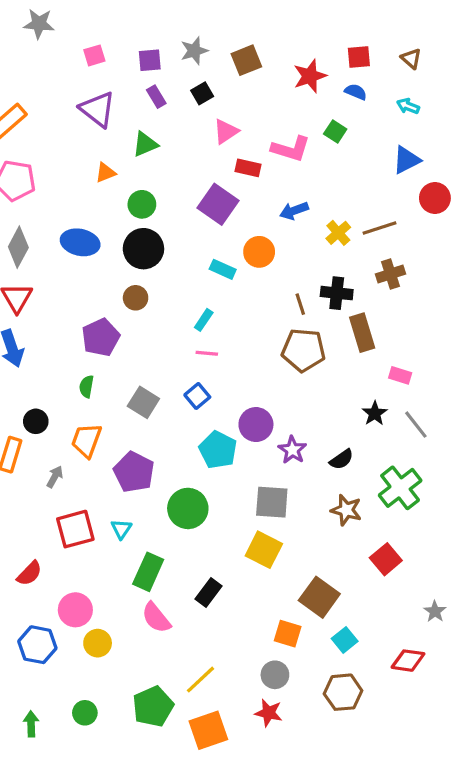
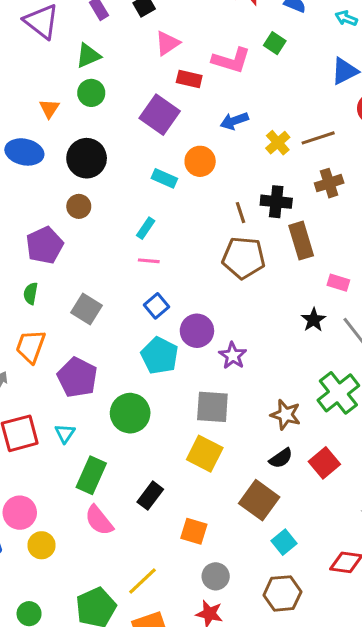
orange triangle: (105, 173) -> (49, 108), moved, turned -35
green circle: (142, 204) -> (91, 93), moved
blue square: (197, 396) -> (157, 306), moved
black semicircle: (341, 459) -> (281, 458), moved
orange square: (288, 634) -> (194, 531), moved

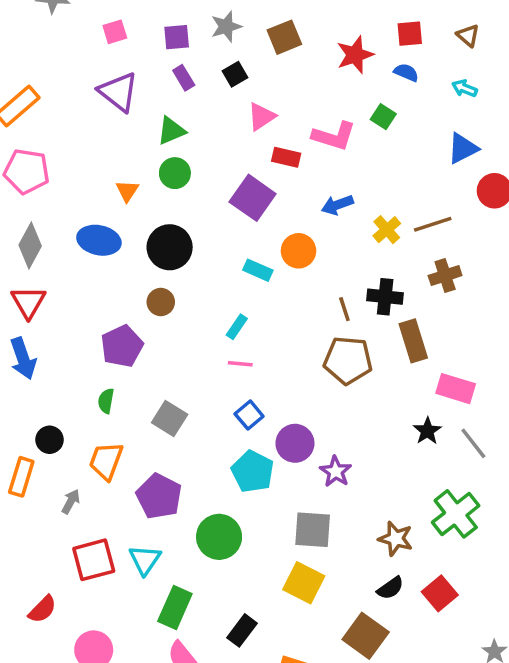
pink rectangle: (338, 283) -> (456, 389), size x1.5
cyan triangle: (65, 433) -> (145, 560), size x1.4

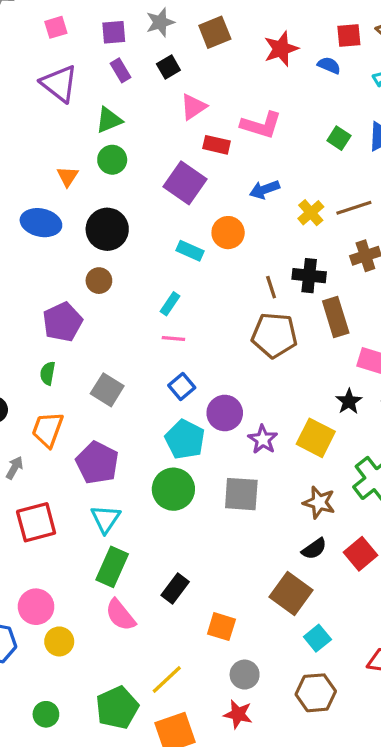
red square: (410, 34) -> (349, 36), moved
green square: (383, 117) -> (339, 138), moved
green circle: (219, 537) -> (173, 489), moved
cyan triangle: (145, 560) -> (106, 519), moved
yellow square: (304, 583) -> (316, 438), moved

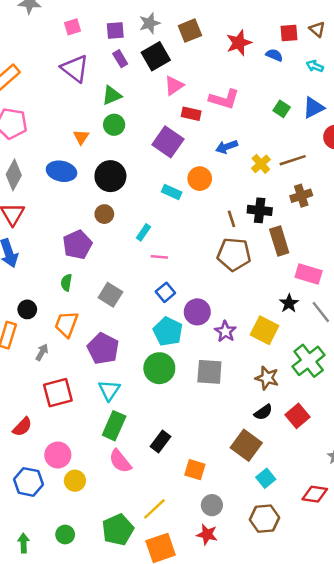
black square: (168, 67) -> (156, 56), size x1.6
cyan rectangle: (170, 304) -> (143, 232), moved

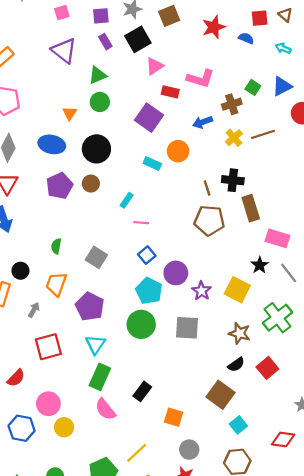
brown cross: (301, 196) -> (232, 104), moved
purple pentagon: (77, 245) -> (60, 186), moved

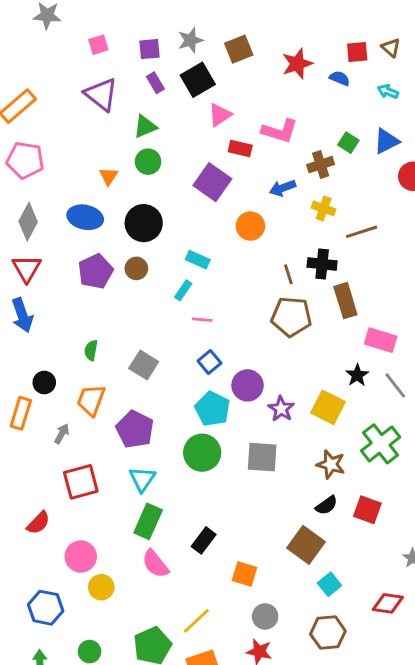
brown line: (263, 134) -> (362, 232), moved
yellow cross: (234, 138) -> (324, 208), turned -30
cyan rectangle: (152, 163) -> (198, 260), moved
red square: (267, 368) -> (367, 510), turned -30
blue hexagon: (22, 428) -> (46, 608), moved

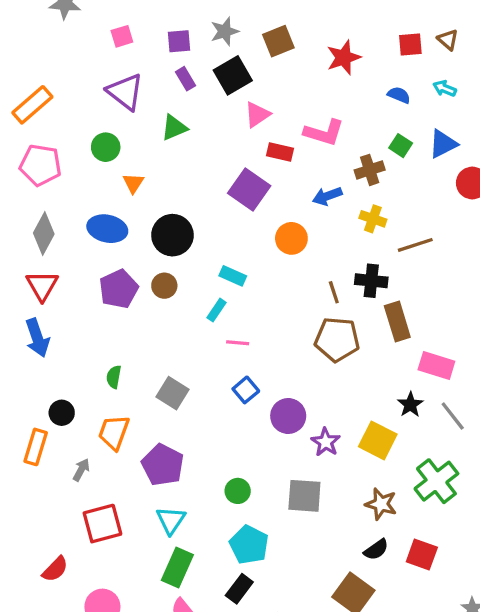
blue semicircle: (340, 78) -> (399, 95), moved
green circle: (148, 162) -> (106, 147), moved
cyan pentagon: (212, 409) -> (249, 545), moved
green circle: (202, 453) -> (238, 491), size x0.6

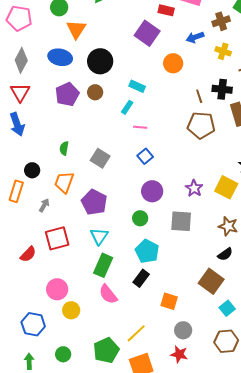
orange triangle: (133, 183) -> (76, 29), size x1.5
purple circle: (288, 416) -> (152, 191), moved
red semicircle: (55, 569) -> (28, 254), moved

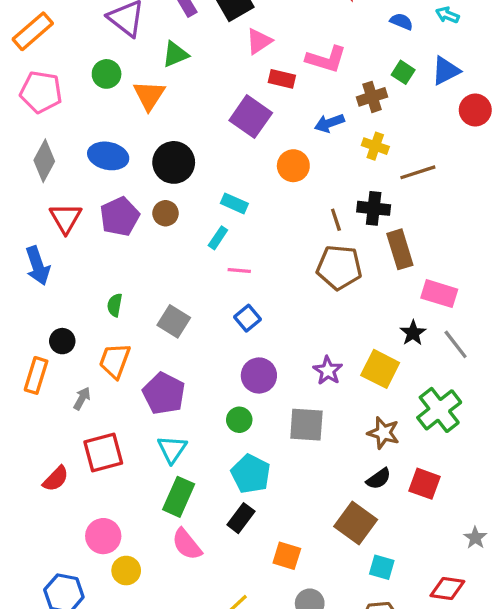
orange triangle: (76, 29) -> (149, 95), moved
red triangle: (20, 92) -> (66, 218), moved
cyan square: (227, 308) -> (382, 567), turned -35

